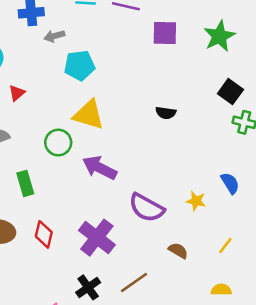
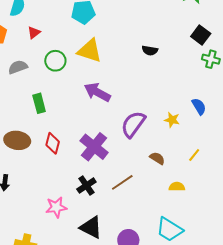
green circle: (58, 143) -> (55, 61), moved
purple semicircle: (146, 208) -> (133, 124), turned 96
yellow semicircle: (221, 290) -> (177, 187), moved

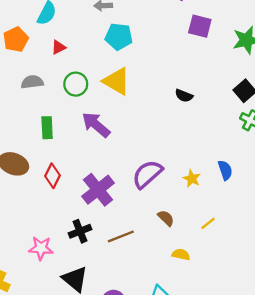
purple arrow: (97, 92) -> (96, 125), moved

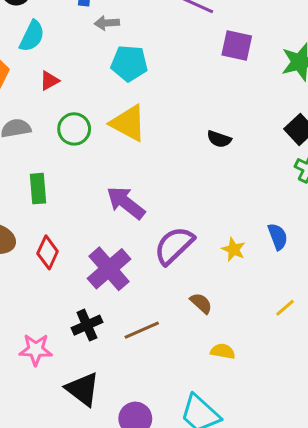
purple arrow: (96, 125) -> (126, 203), moved
yellow line: (208, 223) -> (285, 308), moved

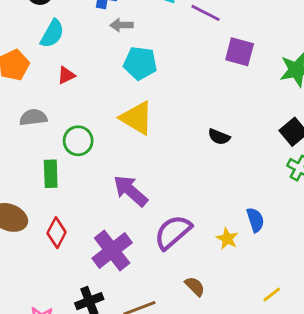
green circle: (74, 129) -> (78, 141), moved
blue semicircle: (278, 237) -> (255, 220), moved

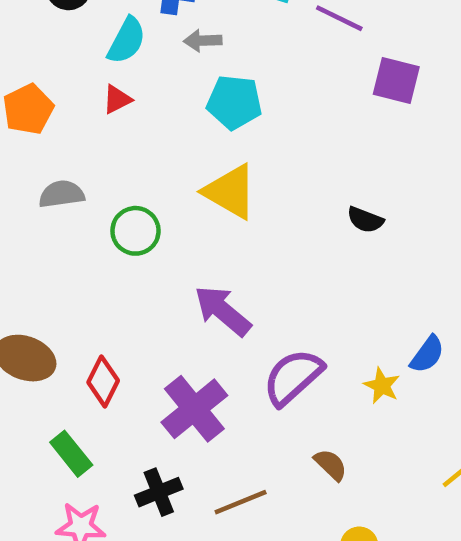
cyan semicircle: (52, 34) -> (127, 41), moved
red triangle: (66, 75) -> (117, 99), moved
green rectangle: (51, 174) -> (71, 454), moved, turned -36
blue semicircle: (255, 220) -> (427, 354), turned 55

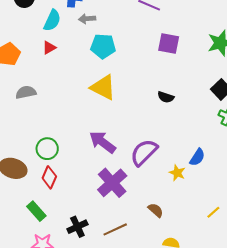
purple square: (396, 81) -> (169, 44), moved
green circle: (135, 231) -> (47, 149), moved
purple semicircle: (293, 377) -> (144, 152), moved
purple cross: (194, 409) -> (112, 183), moved

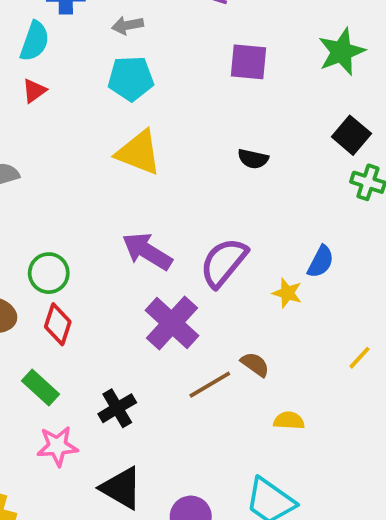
gray arrow: (87, 19) -> (127, 25), moved
brown line: (115, 229) -> (210, 385), moved

